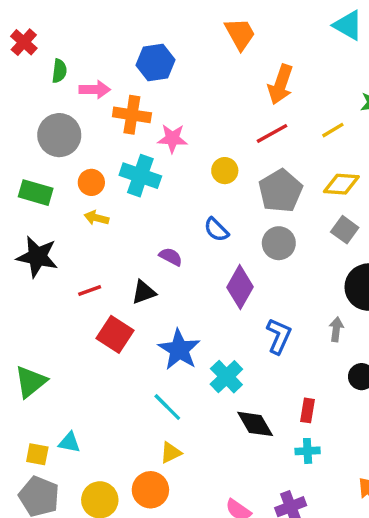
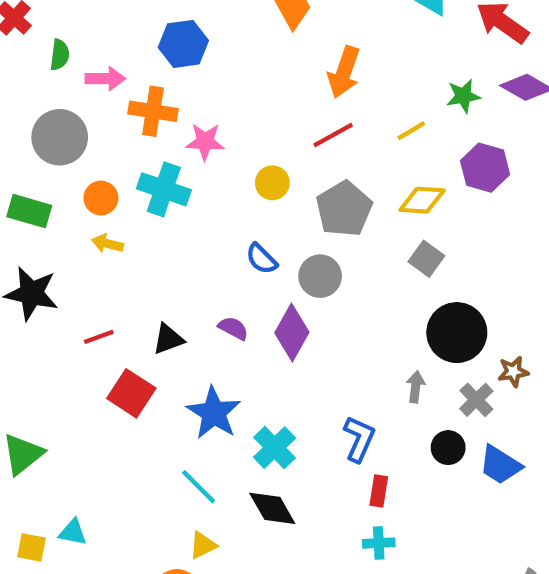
gray circle: (279, 243) -> (320, 276), moved
purple semicircle: (171, 257) -> (233, 328), moved
blue L-shape: (279, 336) -> (359, 439), moved
black diamond: (255, 424) -> (272, 508), moved

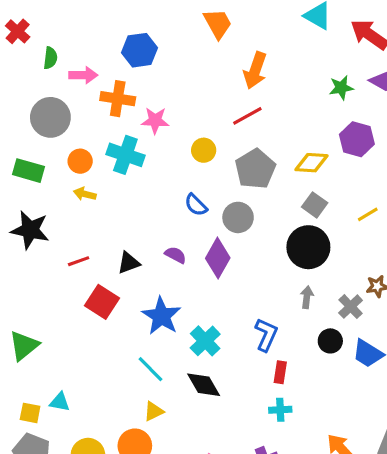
yellow line: (411, 131) -> (368, 214), moved
black circle: (457, 333) -> (308, 247), moved

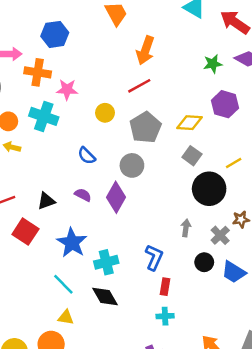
blue semicircle: (196, 205) -> (87, 156), moved
black circle: (308, 247) -> (209, 189), moved
cyan cross: (205, 341) -> (106, 262), turned 30
yellow triangle: (154, 411) -> (66, 317), turned 35

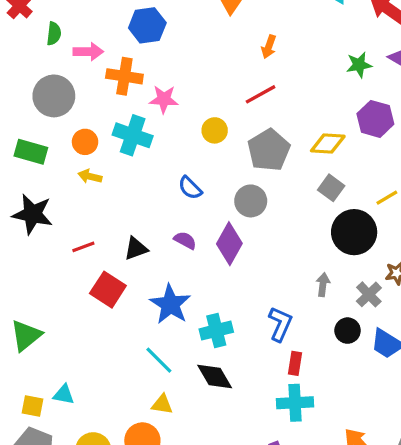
orange arrow: (145, 50) -> (269, 47), size x0.6
cyan cross: (165, 316) -> (295, 403), size x1.5

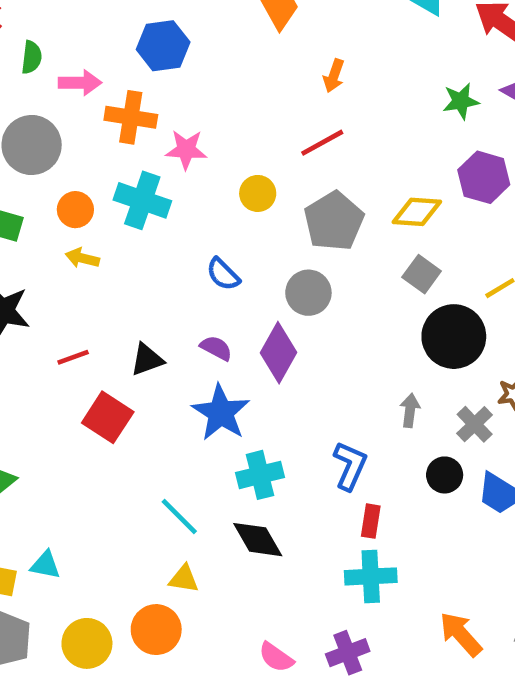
blue star: (170, 304) -> (221, 413), moved

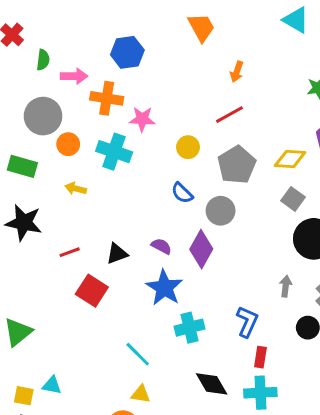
orange circle: (75, 210) -> (68, 144), moved
blue semicircle: (223, 274) -> (182, 193), moved
black diamond: (258, 540) -> (212, 384), moved

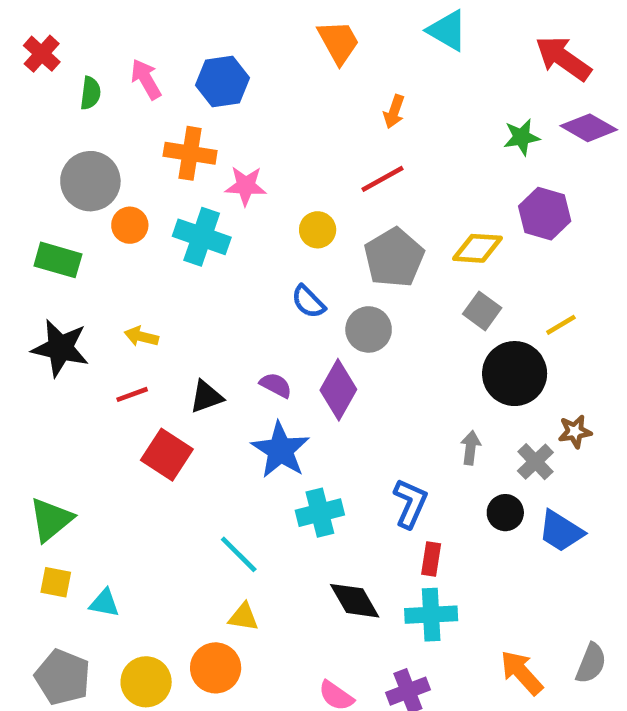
cyan triangle: (296, 20) -> (447, 30), moved
pink arrow: (74, 76) -> (146, 79), moved, turned -120
yellow arrow: (76, 189) -> (141, 336), moved
yellow square: (24, 396) -> (56, 582), moved

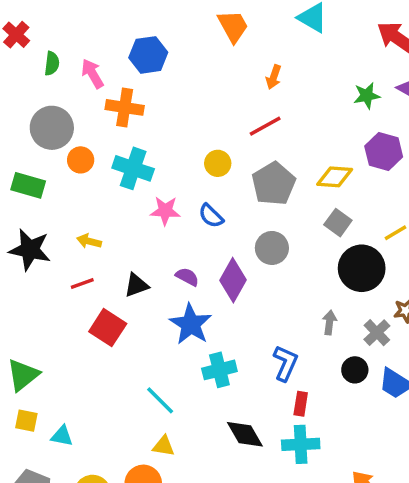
pink arrow: (146, 79) -> (92, 74), moved
pink star: (246, 186) -> (165, 211), moved
gray circle: (369, 329) -> (272, 248), moved

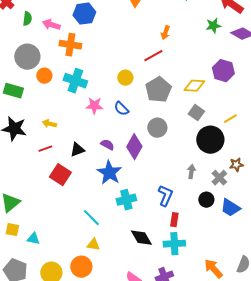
pink arrow: (92, 74) -> (51, 25), turned -42
orange arrow: (274, 77) -> (165, 33), moved
green star: (367, 96) -> (213, 26), moved

